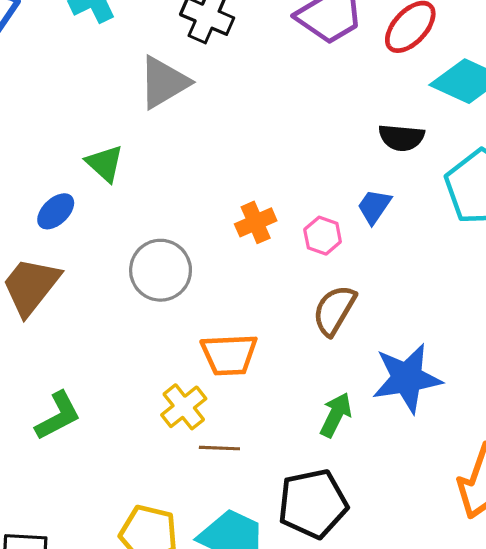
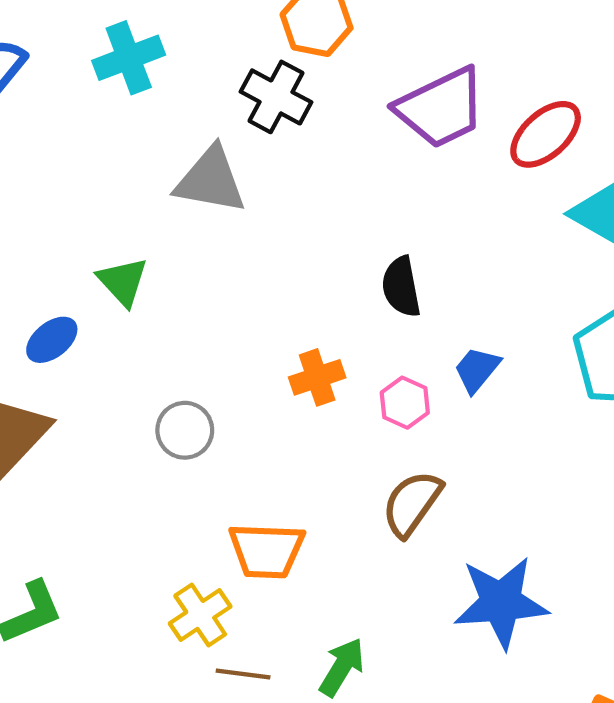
gray triangle: (164, 82) -> (211, 180), turned 36
black semicircle: (401, 138) -> (401, 287), moved, turned 69
gray circle: (161, 270) -> (185, 430), size x0.7
green arrow: (336, 415) -> (342, 667), moved

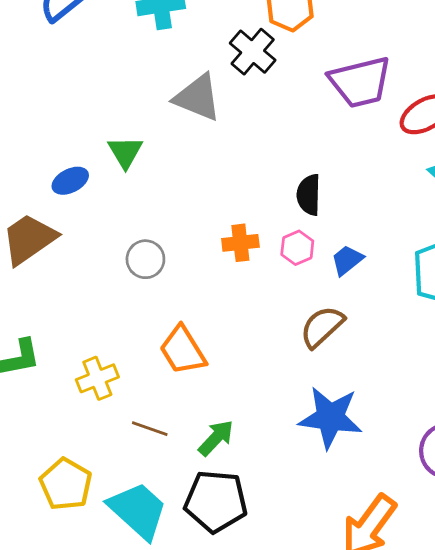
pink hexagon: (405, 403) -> (297, 248), moved
brown semicircle: (412, 503) -> (322, 327), moved
orange trapezoid: (267, 551) -> (183, 350), turned 44
yellow cross: (200, 615) -> (97, 378), moved

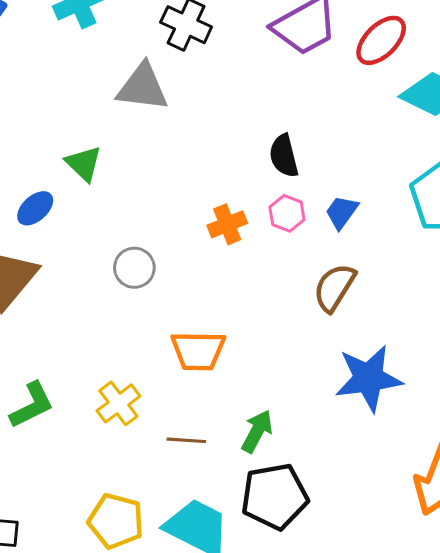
orange trapezoid: (183, 350) -> (198, 351), turned -42

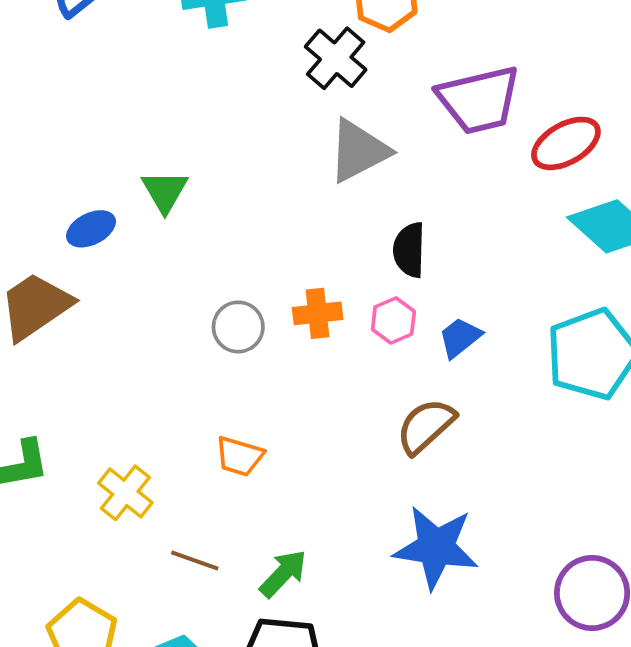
gray triangle: (142, 87) -> (359, 151), moved, turned -50
gray circle: (134, 268) -> (238, 327), moved
orange trapezoid: (198, 351) -> (239, 456), size x0.7
yellow cross: (118, 403) -> (125, 493), turned -30

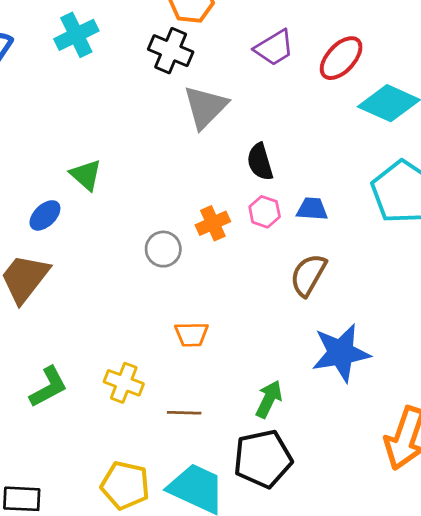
purple trapezoid: (479, 100) -> (274, 48), size x0.7
blue trapezoid: (460, 337) -> (312, 209), turned 60
green arrow: (283, 574) -> (269, 399), moved

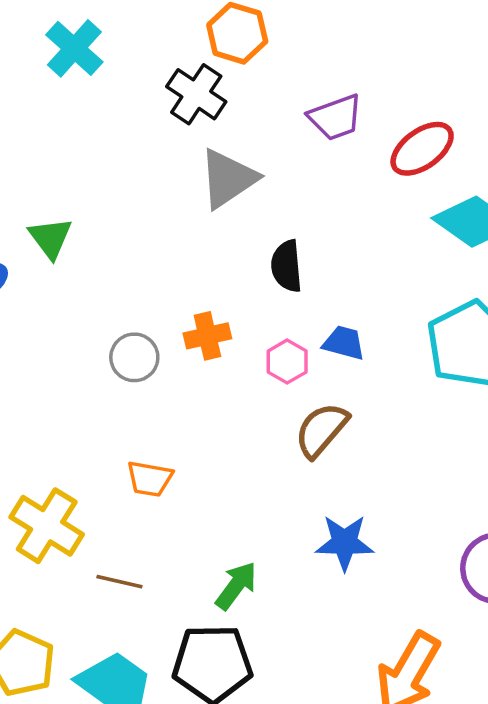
cyan cross: (76, 35) -> (74, 48), turned -33
pink hexagon: (265, 212) -> (287, 362), moved
blue star: (341, 353) -> (345, 543), size x0.7
yellow cross: (124, 383) -> (47, 526), size x1.4

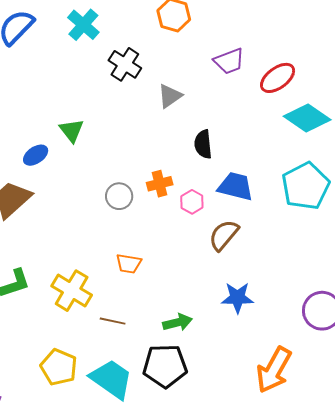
black cross: (196, 94) -> (125, 64), moved
gray triangle: (228, 179) -> (170, 96), size x0.7
blue trapezoid: (344, 343) -> (236, 186), size x1.5
pink hexagon: (287, 362) -> (192, 202), moved
green arrow: (236, 586) -> (178, 322), turned 40

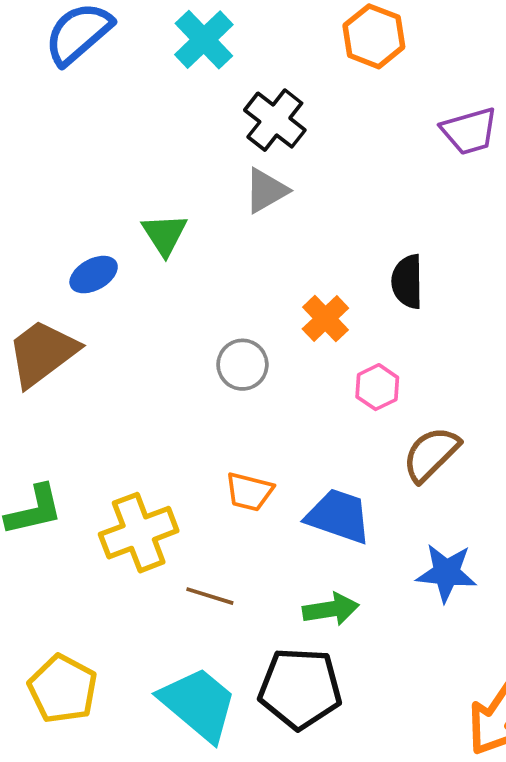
gray triangle: (170, 96) -> (266, 191), moved
orange cross: (160, 184) -> (325, 318), moved, turned -35
blue trapezoid: (236, 186) -> (339, 516), moved
yellow cross: (72, 291) -> (139, 533), turned 33
yellow pentagon: (59, 367) -> (63, 689), moved

